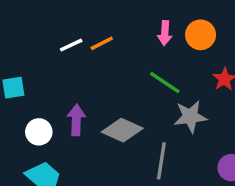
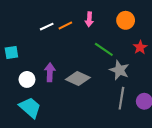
pink arrow: (165, 33) -> (89, 19), moved
gray star: (190, 117) -> (119, 70), turned 30
gray line: (161, 161) -> (121, 98), moved

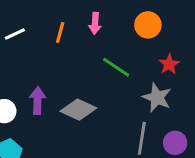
orange line: (65, 25) -> (60, 32), turned -48
white line: (47, 27) -> (15, 34), moved
gray star: (119, 70) -> (157, 97), moved

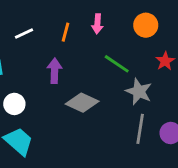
gray star: (157, 97) -> (139, 92), moved
purple arrow: (38, 101) -> (54, 71), moved

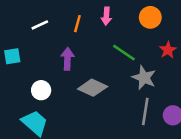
white circle: (14, 104) -> (41, 90), moved

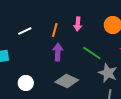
purple arrow: (67, 59) -> (58, 52), moved

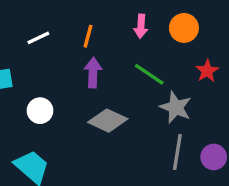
pink arrow: (78, 24) -> (141, 26), moved
white circle: (26, 83) -> (40, 111), moved

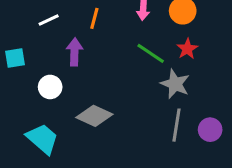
red star: (207, 71) -> (187, 49), moved
purple arrow: (93, 73) -> (74, 52), moved
gray diamond: (108, 121) -> (94, 116), moved

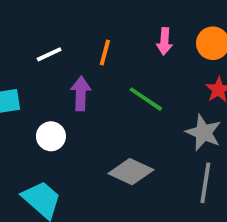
green line: (151, 53) -> (146, 99), moved
gray diamond: (94, 116) -> (131, 172), moved

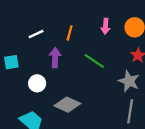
gray diamond: (131, 172) -> (67, 105), moved

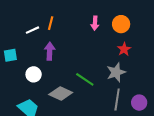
orange line: (70, 33) -> (51, 23), moved
green line: (94, 61) -> (85, 79), moved
gray star: (129, 81) -> (116, 72), turned 30

